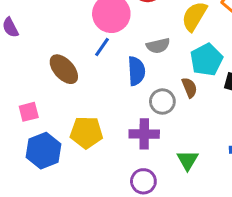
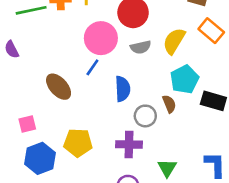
gray semicircle: (158, 46) -> (141, 47), moved

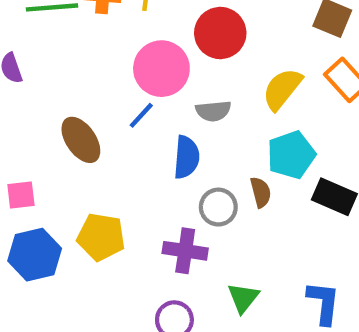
gray semicircle: (141, 47) -> (213, 111), moved

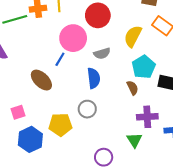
blue line: (141, 115) -> (60, 59), moved
gray circle: (218, 207) -> (87, 109), moved
purple cross: (185, 251) -> (147, 117), moved

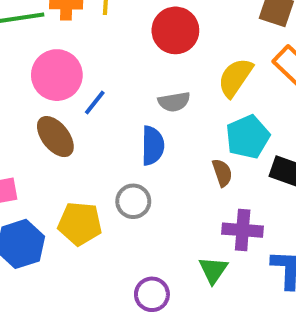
pink circle: (73, 38) -> (57, 75), moved

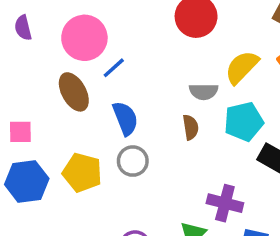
gray semicircle: (174, 102) -> (204, 92), moved
blue semicircle: (153, 146) -> (125, 118), moved, turned -32
brown semicircle: (222, 173) -> (191, 127), moved

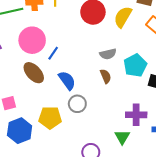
yellow semicircle: (242, 67) -> (123, 17), moved

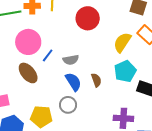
yellow semicircle: (123, 17) -> (122, 42), moved
gray semicircle: (108, 54) -> (71, 60), moved
blue semicircle: (67, 80) -> (73, 82), moved

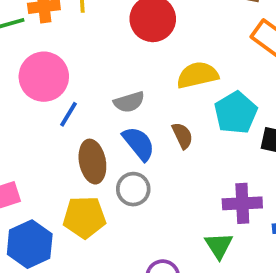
yellow semicircle: (122, 42) -> (197, 75), moved, turned 50
blue line: (48, 55) -> (68, 114), moved
brown ellipse: (28, 73) -> (92, 162), moved, turned 35

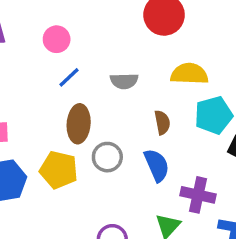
pink circle: (44, 77) -> (57, 39), size x0.6
blue semicircle: (139, 144) -> (157, 165), moved

